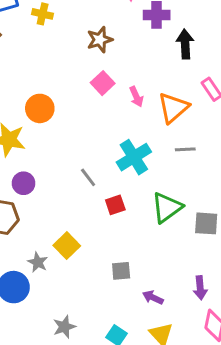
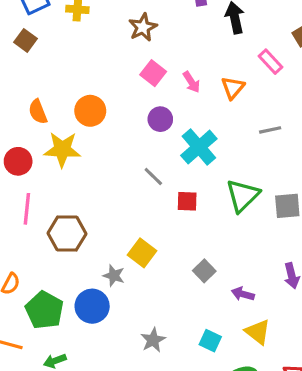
orange triangle: (173, 108) -> (233, 88), size x0.7
gray line: (185, 149) -> (270, 130), moved
purple circle: (24, 183) -> (160, 119), moved
red square: (115, 205) -> (187, 201), turned 30
gray square: (121, 271) -> (204, 271), turned -30

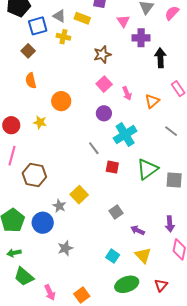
orange semicircle: (38, 112) -> (31, 81), moved
gray line: (270, 130) -> (171, 131), turned 40
yellow star: (62, 149) -> (40, 122), size x0.6
gray star: (153, 340) -> (65, 248), moved

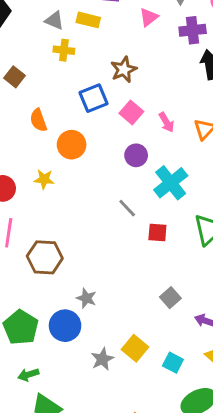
pink triangle: (123, 21) -> (149, 17), turned 32
blue square: (38, 26) -> (93, 98), moved
purple cross: (141, 38) -> (193, 30), moved
orange semicircle: (31, 81) -> (38, 120), moved
yellow square: (79, 195) -> (135, 348), moved

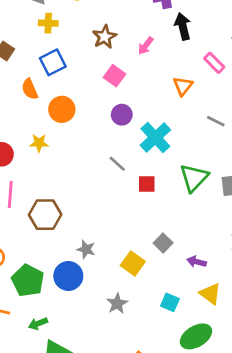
blue square: (93, 98) -> (53, 62), moved
pink arrow: (166, 122) -> (146, 46), moved, turned 72
yellow square: (135, 348) -> (133, 263), moved
gray star: (102, 359) -> (117, 304), moved

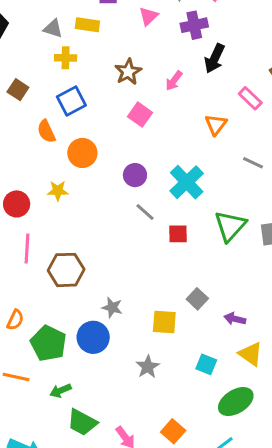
black arrow: (183, 26) -> (214, 58), turned -140
purple circle: (122, 115) -> (135, 175), moved
yellow square: (133, 263) -> (164, 322), turned -30

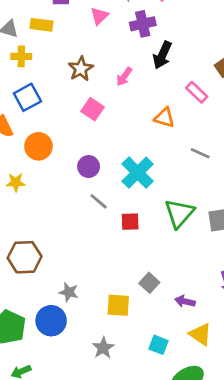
orange triangle: (216, 125) -> (164, 118), turned -50

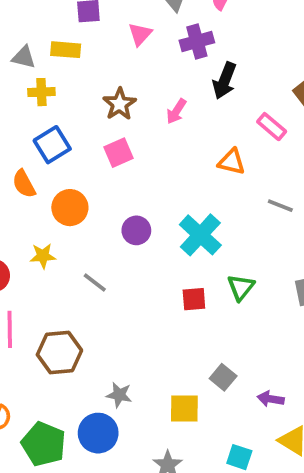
pink square: (93, 109) -> (119, 153), moved, turned 35
gray line: (99, 201) -> (95, 283), moved
green triangle: (179, 213) -> (241, 287), moved, size x0.7

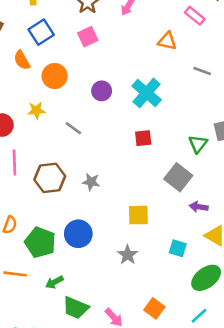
green triangle: (241, 287) -> (198, 144), moved
gray square: (223, 377) -> (178, 177), moved, size x1.5
gray star: (119, 395) -> (91, 182), moved

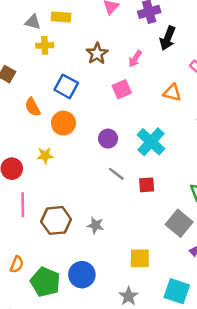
blue square: (41, 32) -> (66, 86), moved, turned -30
pink square: (88, 37) -> (122, 89), moved
gray line: (73, 128) -> (116, 174), moved
cyan square: (178, 248) -> (177, 291), size x1.5

